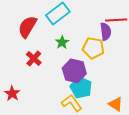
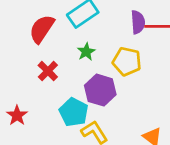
purple semicircle: (106, 31) -> (138, 22), moved
cyan pentagon: (81, 88) -> (74, 112), moved

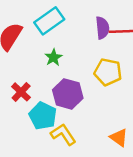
yellow pentagon: (127, 61) -> (108, 72), moved
red cross: (48, 71) -> (21, 92), moved

